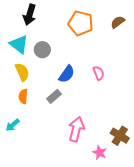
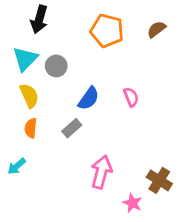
cyan triangle: (19, 44) -> (25, 59), turned 36

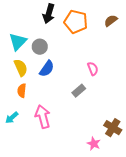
black arrow: (39, 19) -> (49, 14), moved
blue semicircle: (89, 98) -> (47, 69), moved
gray rectangle: (72, 128) -> (79, 91), moved
pink arrow: (101, 172) -> (43, 117), moved, turned -30

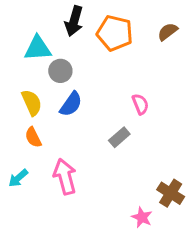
cyan triangle: (18, 42) -> (38, 48), moved, turned 42
orange semicircle: (22, 91) -> (33, 137), turned -32

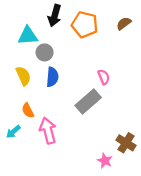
blue semicircle: (71, 104) -> (52, 77), turned -30
orange semicircle: (33, 137) -> (28, 110), moved
gray rectangle: (119, 137) -> (88, 102), size x1.6

